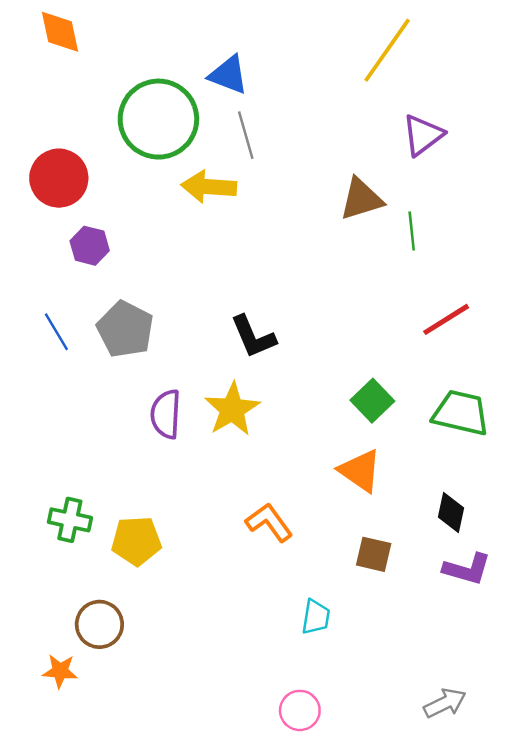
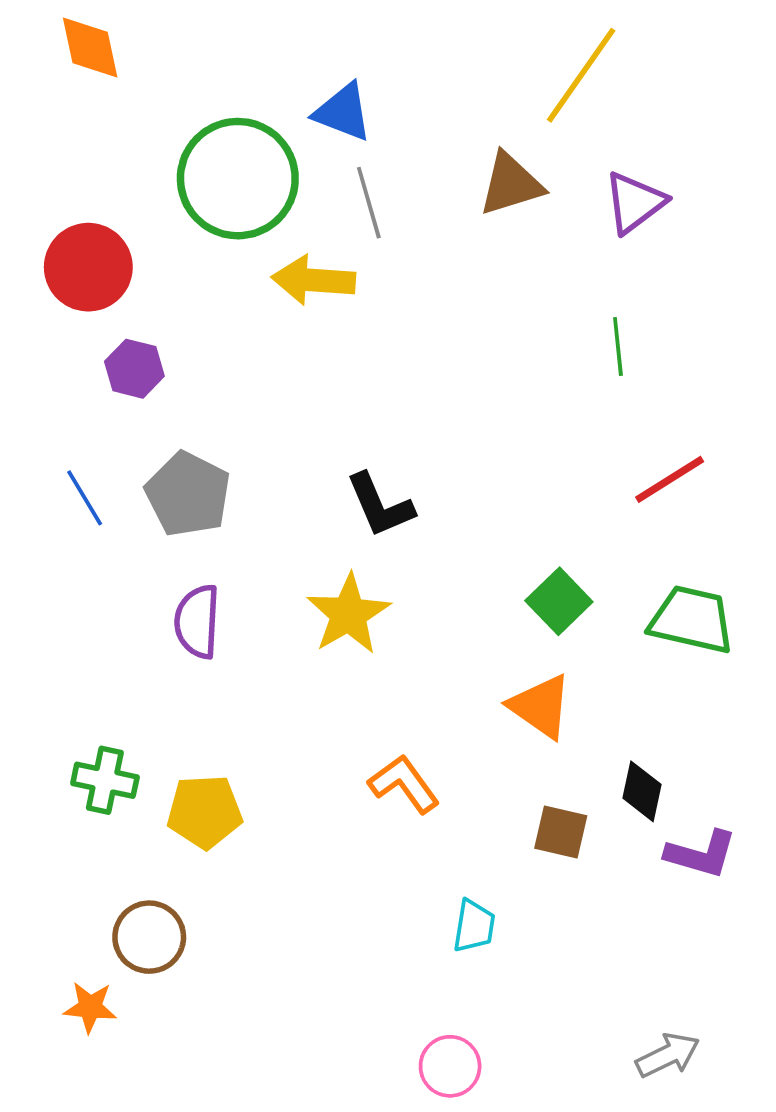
brown triangle: (361, 199) -> (511, 184), moved
purple semicircle: (166, 414) -> (197, 622), moved
black diamond: (451, 513) -> (642, 791), moved

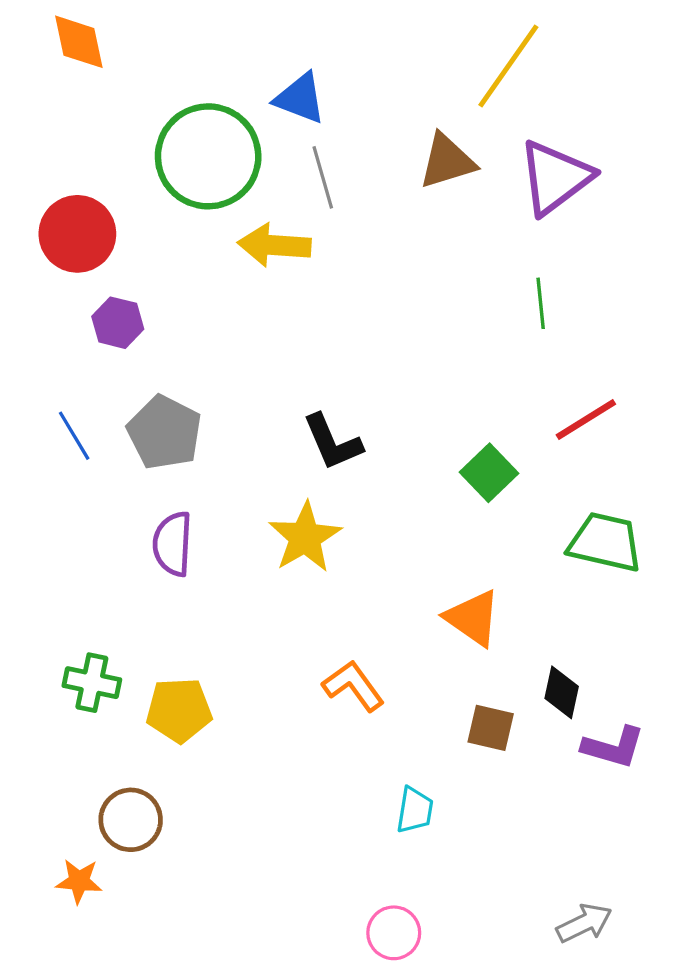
purple triangle: (635, 203) -> (555, 177), size x1.4
green square: (559, 601) -> (489, 473), moved

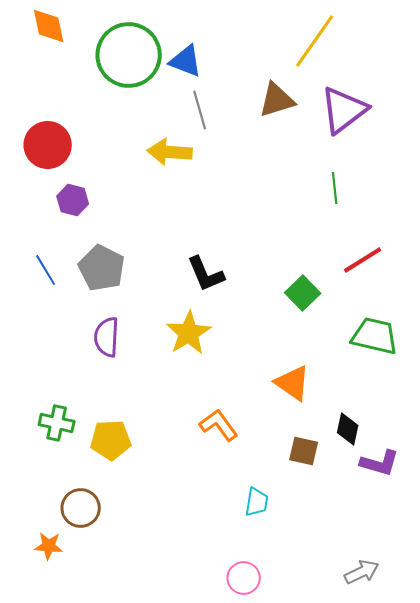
green circle: (208, 156) -> (129, 55), moved

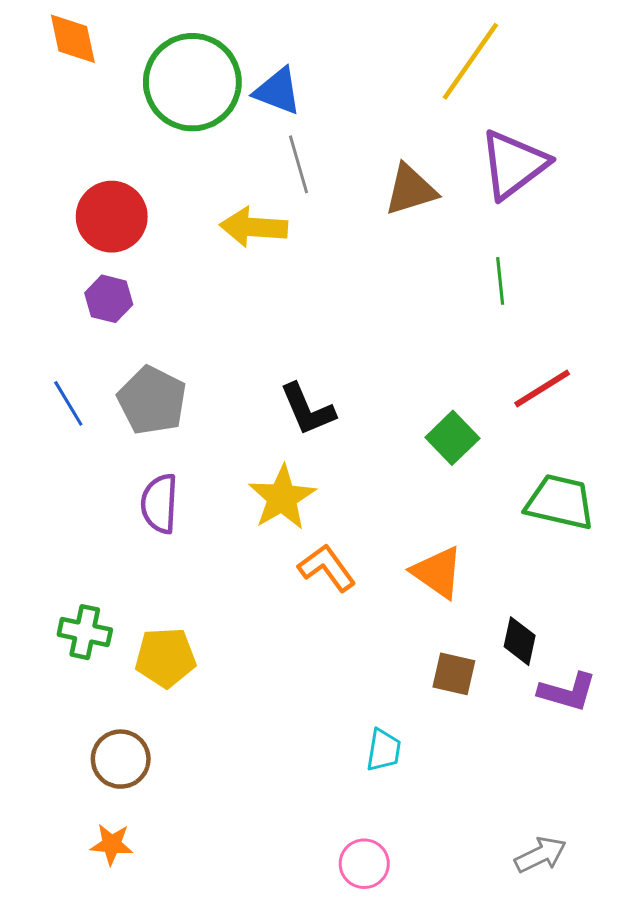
brown triangle: (277, 100) -> (411, 190), moved
red circle: (48, 145) -> (112, 217), moved
orange L-shape: (219, 425) -> (327, 568), moved
orange star: (49, 546) -> (112, 844), moved

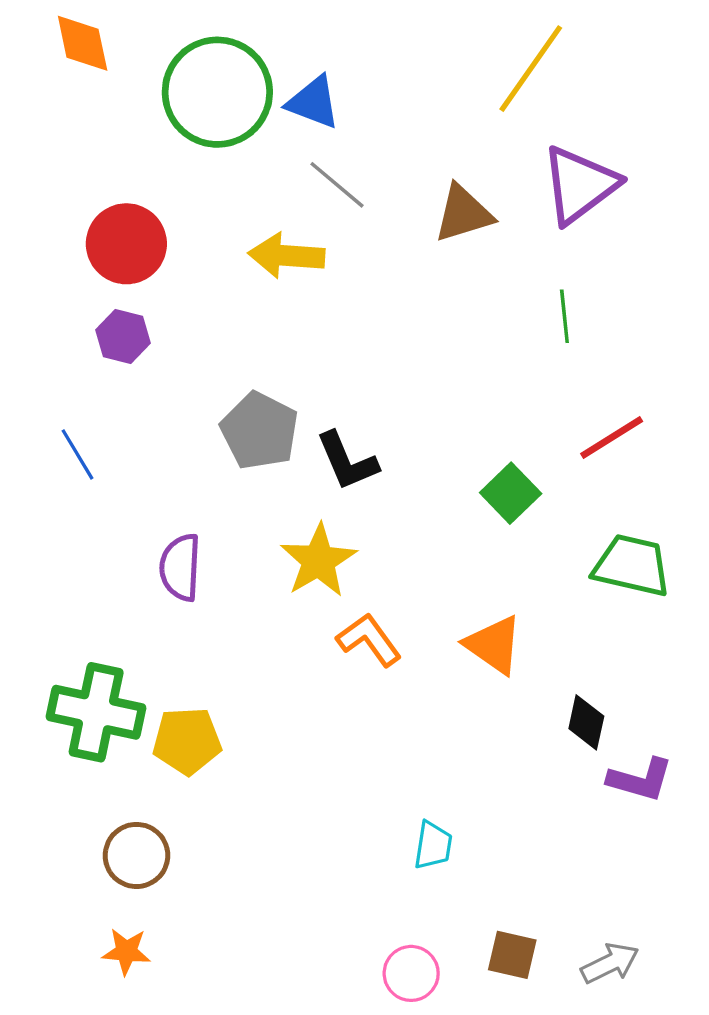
gray line: (298, 164) -> (337, 185), turned -34
gray pentagon: (152, 400) -> (259, 431), moved
green cross: (85, 632) -> (96, 712), size x1.6
brown square: (454, 674) -> (512, 955), moved

